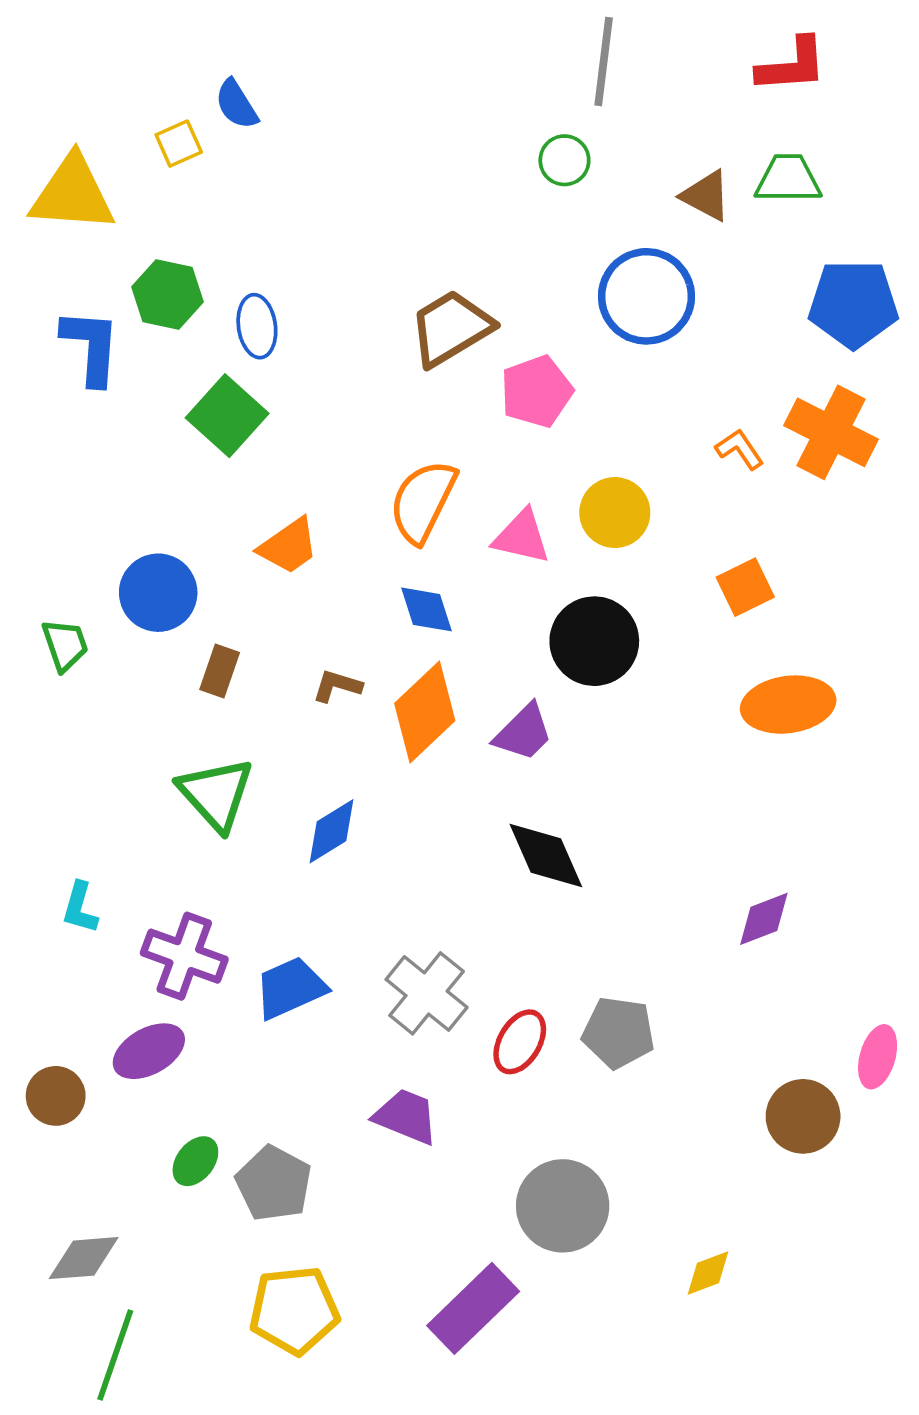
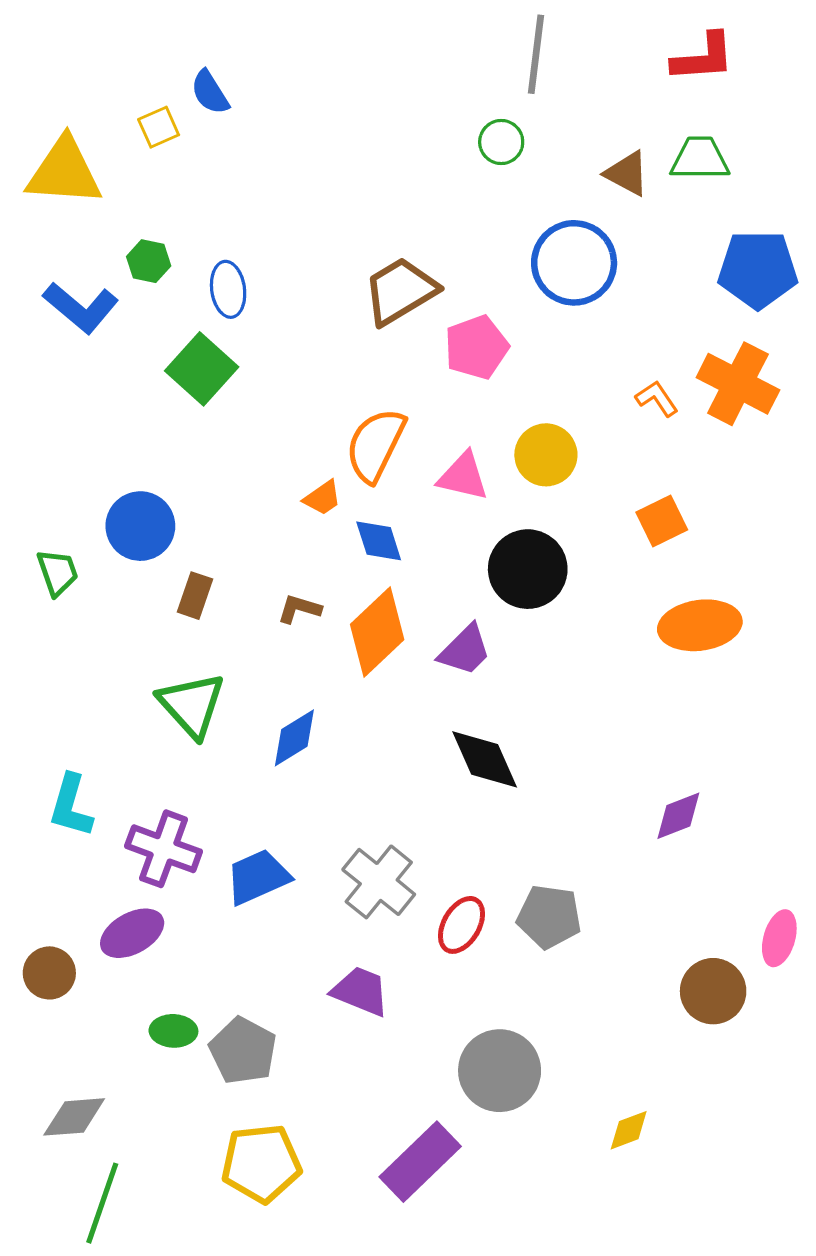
green hexagon: (167, 294) -> (149, 261), size x0.7
blue L-shape: (91, 347) -> (81, 308), turned 126
orange trapezoid: (289, 546) -> (322, 498), moved, size x0.7
cyan L-shape: (80, 908) -> (71, 806), size x1.4
green ellipse: (195, 1161) -> (173, 1031), turned 54

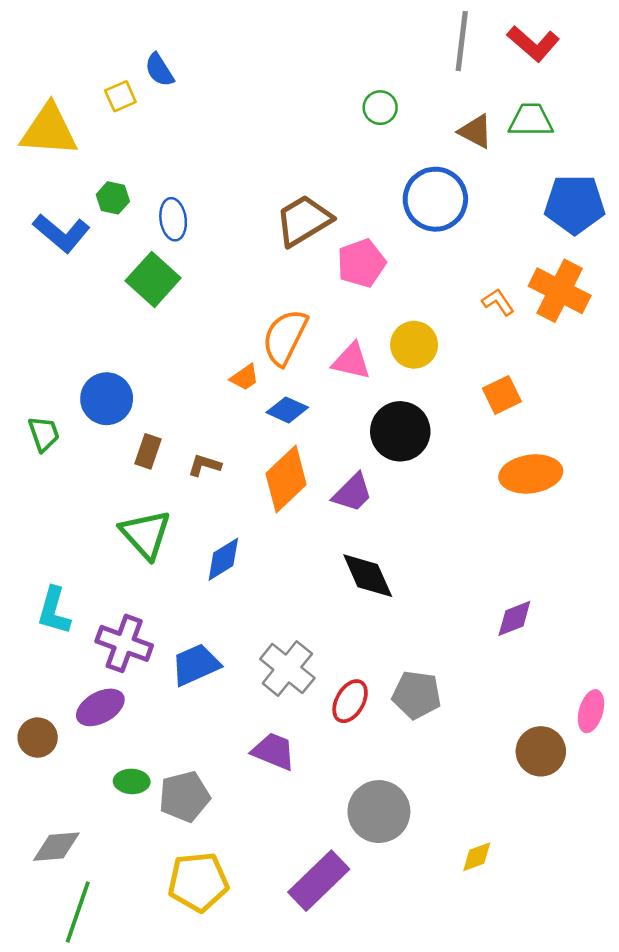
gray line: (536, 54) -> (462, 41), moved
red L-shape: (703, 58) -> (533, 44), turned 45
blue diamond: (379, 541) -> (287, 410), turned -48
brown L-shape: (299, 609) -> (204, 465), moved
gray pentagon: (243, 1051) -> (184, 797), turned 30

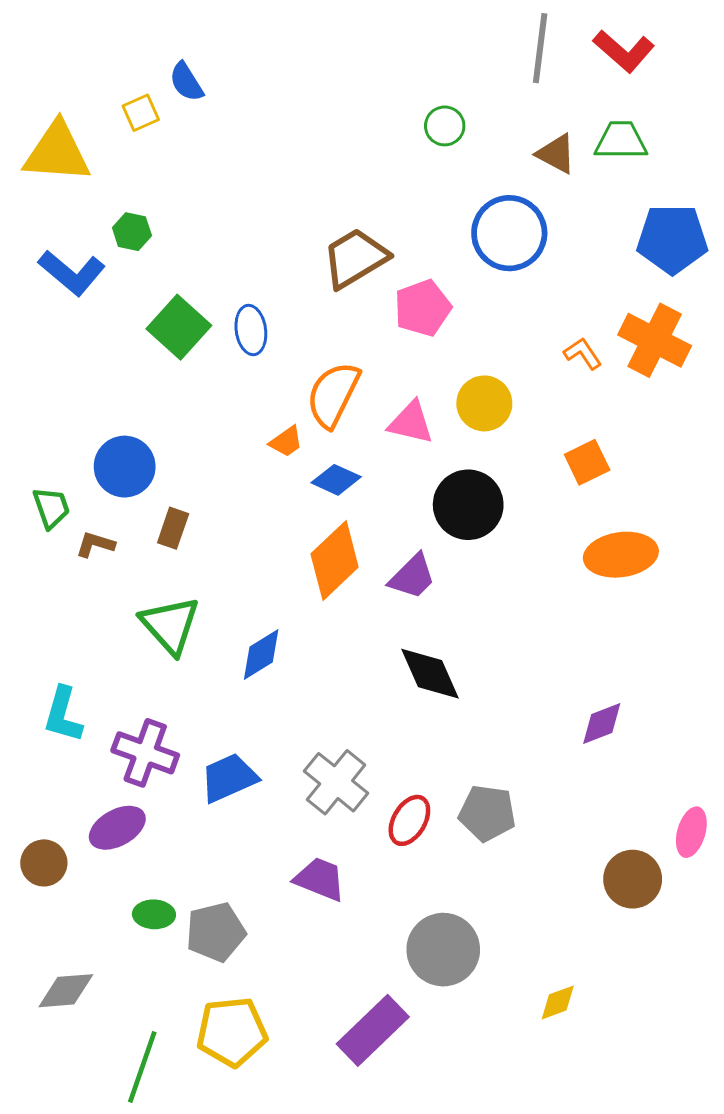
blue ellipse: (173, 219) -> (251, 330), moved
brown L-shape: (204, 465) -> (95, 544), moved
green line: (78, 912) -> (142, 1067), moved

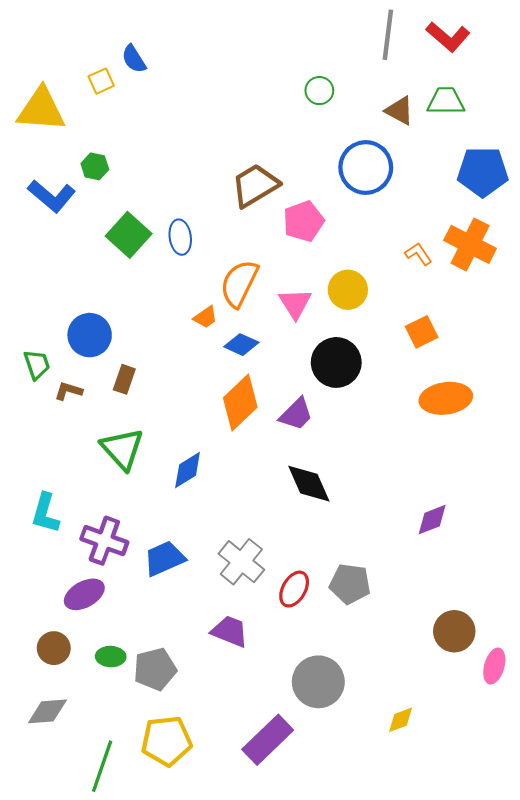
pink triangle: (411, 423) -> (295, 303), turned 45
pink ellipse: (691, 832) -> (494, 666), moved
brown circle: (44, 863) -> (54, 648), moved

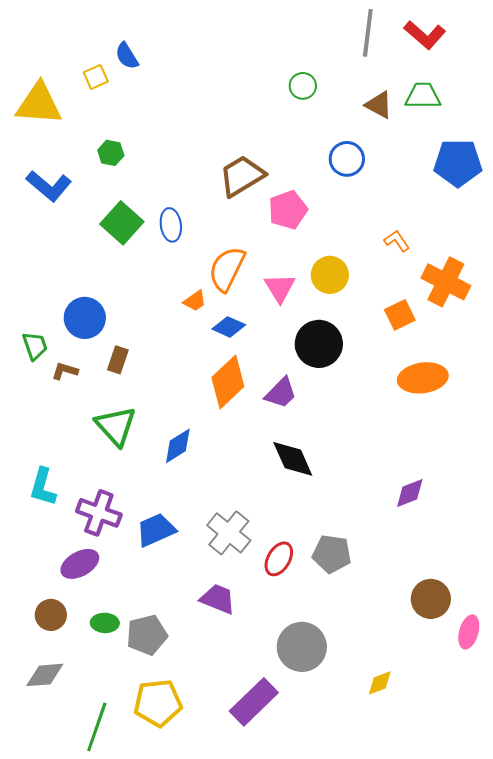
green hexagon: (95, 166) -> (111, 153), moved
blue circle: (366, 167) -> (347, 159), size x0.7
orange cross: (470, 244) -> (446, 282), moved

